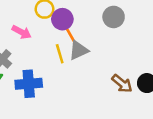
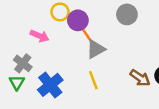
yellow line: (60, 54) -> (93, 80), moved
blue cross: (29, 84) -> (50, 85), turned -30

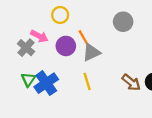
purple circle: (78, 20) -> (66, 46), moved
gray cross: (23, 63) -> (26, 48), moved
green triangle: (17, 82) -> (28, 80), moved

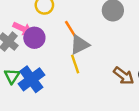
purple circle: (66, 46) -> (34, 38), moved
yellow line: (87, 81) -> (75, 64), moved

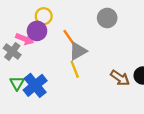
purple circle: (34, 38) -> (37, 31), moved

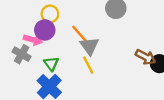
gray triangle: (78, 51) -> (89, 46), turned -30
brown arrow: (120, 78) -> (145, 57), moved
green triangle: (17, 83) -> (51, 64), moved

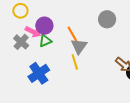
yellow circle: (50, 14) -> (20, 11), moved
green triangle: (51, 64) -> (45, 41), moved, turned 32

